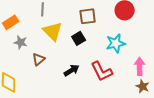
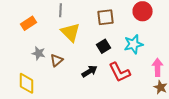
black square: (79, 38) -> (104, 46), moved
gray star: (21, 42) -> (38, 53), moved

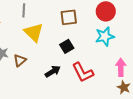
cyan star: (134, 44) -> (105, 36), moved

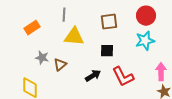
yellow triangle: (34, 32) -> (74, 37), turned -40
black square: (67, 46) -> (107, 51), turned 32

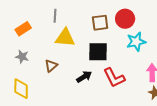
red circle: (146, 16) -> (125, 19), moved
black square: (107, 51) -> (98, 52), size x1.5
gray star: (42, 58) -> (22, 57), moved

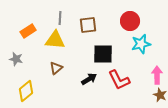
brown square: (100, 23) -> (88, 25), moved
yellow triangle: (65, 38) -> (55, 40), moved
gray star: (22, 57) -> (16, 59), moved
yellow diamond: (21, 89) -> (26, 91), turned 50

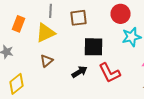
orange rectangle: (28, 31) -> (18, 24), turned -35
yellow triangle: (55, 40) -> (46, 33), turned -30

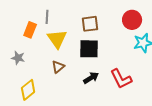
gray line: (50, 11) -> (47, 17), moved
yellow triangle: (46, 33) -> (57, 39), turned -40
black square: (94, 47) -> (89, 49), moved

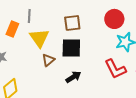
brown triangle: (58, 67) -> (48, 60), moved
red L-shape: (121, 79) -> (115, 69), moved

